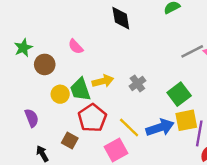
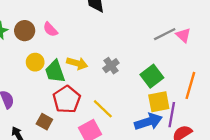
brown circle: (45, 64) -> (25, 31), moved
yellow arrow: (103, 81) -> (77, 63), turned 30
yellow circle: (60, 94) -> (35, 62), moved
blue arrow: (160, 127) -> (148, 122), moved

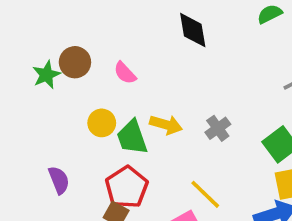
brown circle: (25, 31) -> (75, 62), moved
red pentagon: (67, 99) -> (127, 187), moved

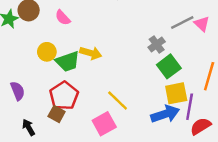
gray cross: (218, 128) -> (157, 44), moved
green trapezoid: (132, 137) -> (68, 62), turned -90

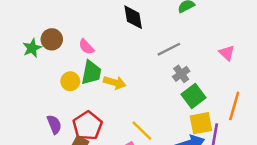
gray line: (182, 23) -> (169, 49), moved
green trapezoid: (68, 62) -> (91, 73), moved, turned -60
purple semicircle: (18, 91) -> (54, 124), moved

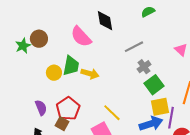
pink semicircle: (86, 47) -> (81, 37), moved, size x1.6

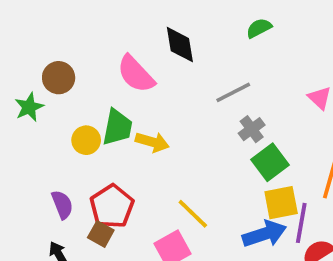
green star: (23, 46) -> (29, 107), moved

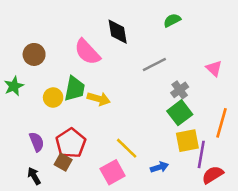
green star: (29, 107) -> (14, 86), moved
gray cross: (252, 129) -> (180, 90), moved
blue arrow: (264, 234) -> (159, 167), moved, size x0.6

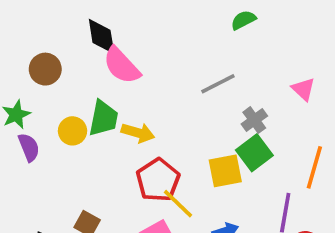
black diamond: (118, 32) -> (102, 36), moved
yellow square: (187, 141) -> (225, 171), moved
purple semicircle: (37, 142) -> (29, 147), moved
red pentagon: (71, 143) -> (158, 180), moved

